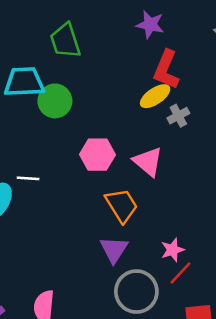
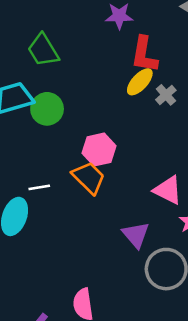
pink triangle: (148, 162) -> (168, 190), moved
orange trapezoid: (122, 205) -> (89, 178), moved

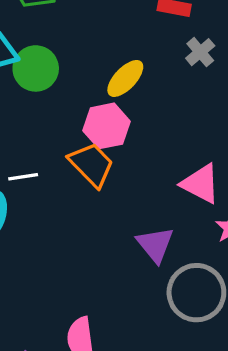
yellow ellipse: (140, 82) -> (125, 78), moved

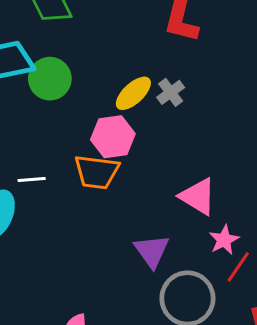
gray cross: (200, 52) -> (171, 92), moved
orange trapezoid: (91, 165) -> (97, 172), turned 138

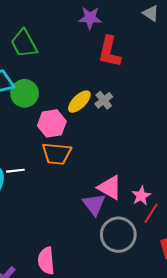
pink hexagon: (113, 137) -> (52, 123), moved
white line: (32, 179) -> (15, 171), moved
pink triangle: (198, 196) -> (110, 187), moved

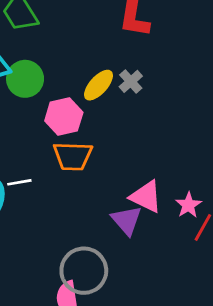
gray circle: (118, 235) -> (84, 271), moved

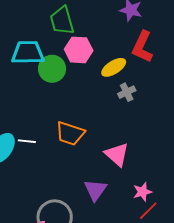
yellow ellipse: (99, 85) -> (114, 67), moved
pink hexagon: (64, 117) -> (79, 50), moved
pink triangle: (146, 197) -> (117, 154), moved

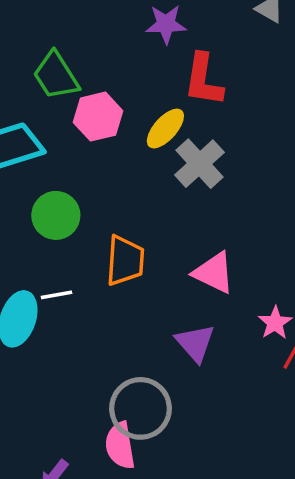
green circle: (52, 69) -> (56, 215), moved
gray cross: (127, 92) -> (199, 164), size x1.6
orange trapezoid: (70, 133) -> (125, 261), turned -88

